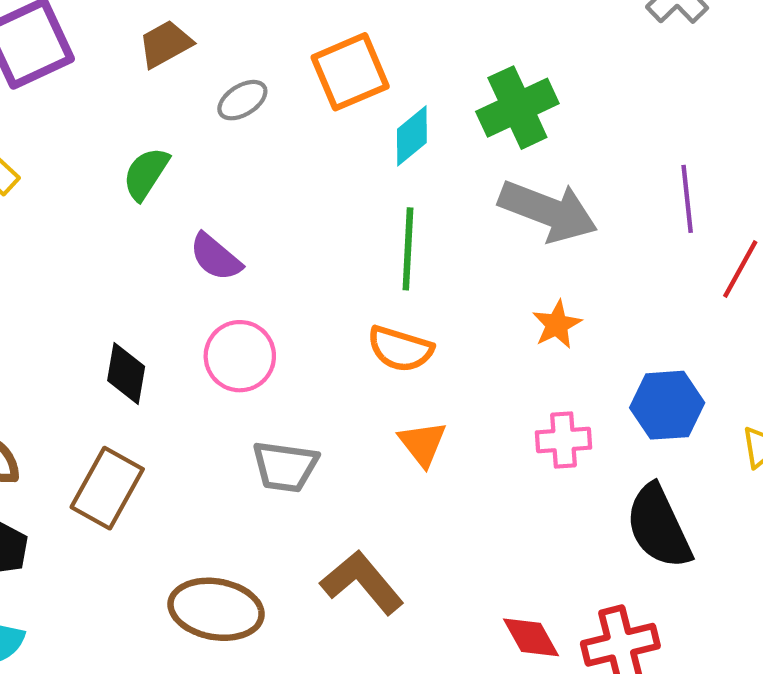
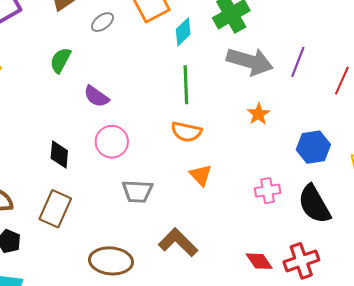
purple line: (687, 199) -> (298, 62), moved, turned 32
pink cross: (563, 440) -> (268, 191), moved

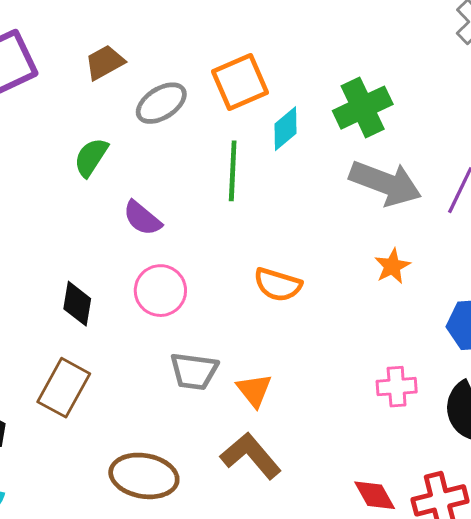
gray ellipse: (102, 22) -> (161, 103), size x1.4
green line: (186, 85) -> (233, 171), moved
orange triangle: (201, 175) -> (254, 390), moved

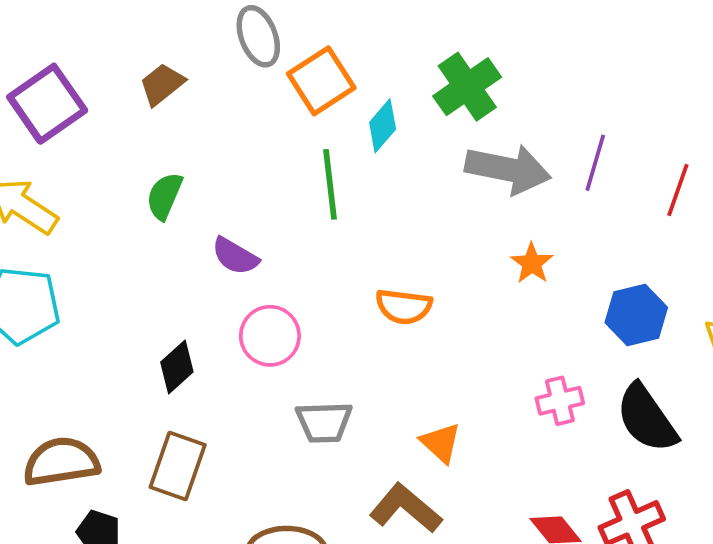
gray ellipse: (161, 103) -> (258, 36), moved, turned -69
black diamond: (77, 304) -> (177, 367), turned 48
orange triangle: (254, 390) -> (441, 443), moved

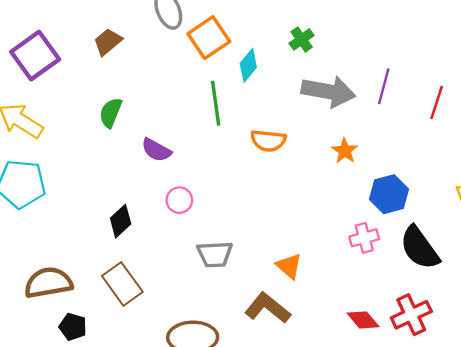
green cross: (467, 87) -> (302, 39), size x0.6
orange semicircle: (404, 306) -> (268, 141), moved
blue hexagon: (636, 315) -> (389, 194), moved
pink circle: (270, 336) -> (179, 200), size x0.7
brown rectangle: (178, 466) -> (122, 284), turned -54

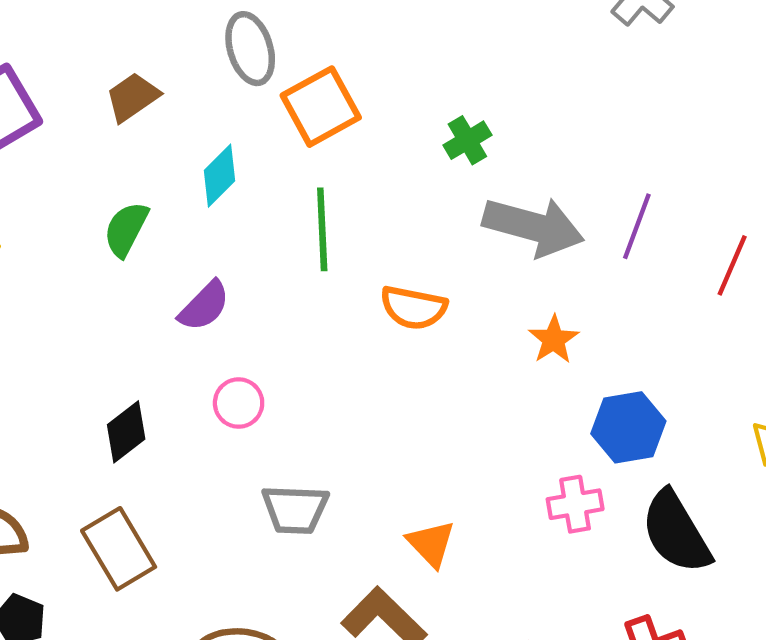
green cross: (302, 39) -> (467, 140), moved
cyan diamond: (248, 65) -> (220, 176), moved
purple semicircle: (156, 150) -> (204, 306), turned -80

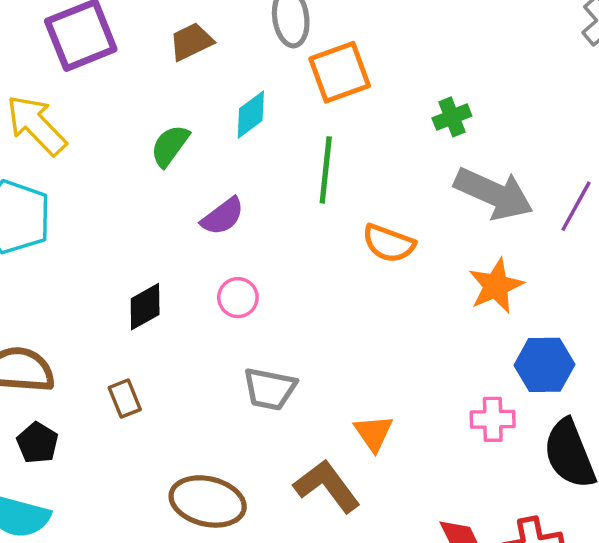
orange star: (554, 340) -> (496, 286), size x1.4
brown rectangle: (119, 549) -> (125, 399), size x0.6

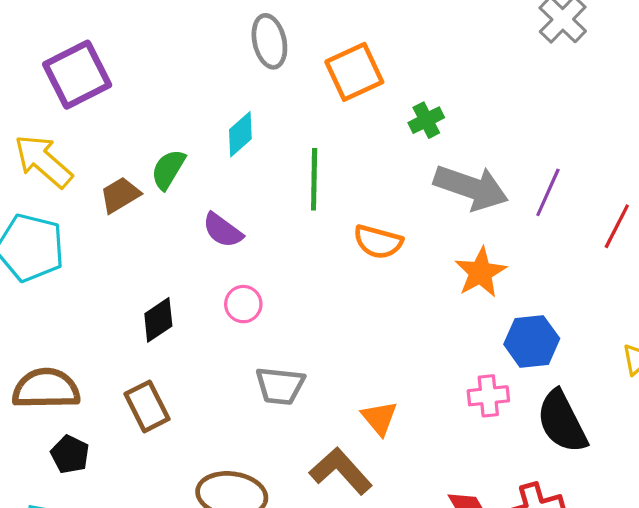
brown trapezoid: (191, 42) -> (120, 195), moved
orange square: (340, 72) -> (354, 72), moved
purple semicircle: (223, 216) -> (223, 230), turned 78
brown rectangle: (125, 399) -> (147, 406), size x1.4

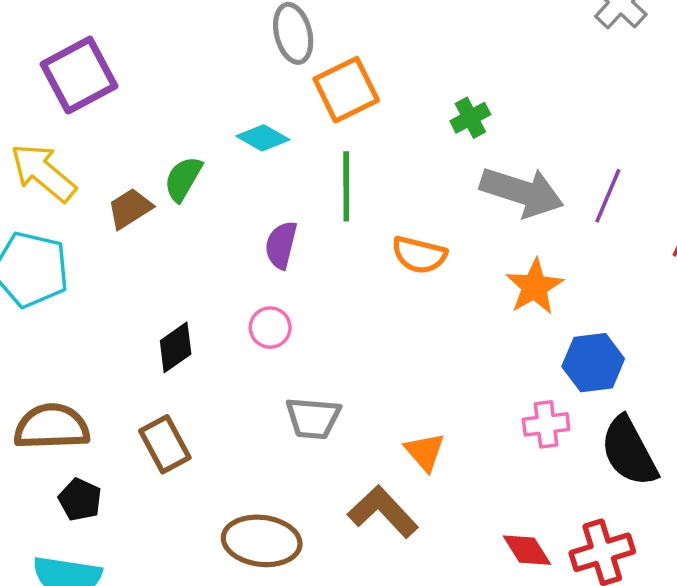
orange square: (354, 72) -> (346, 90), moved
cyan diamond: (240, 134) -> (263, 138), turned 72
purple semicircle: (223, 230) -> (281, 245), moved, turned 69

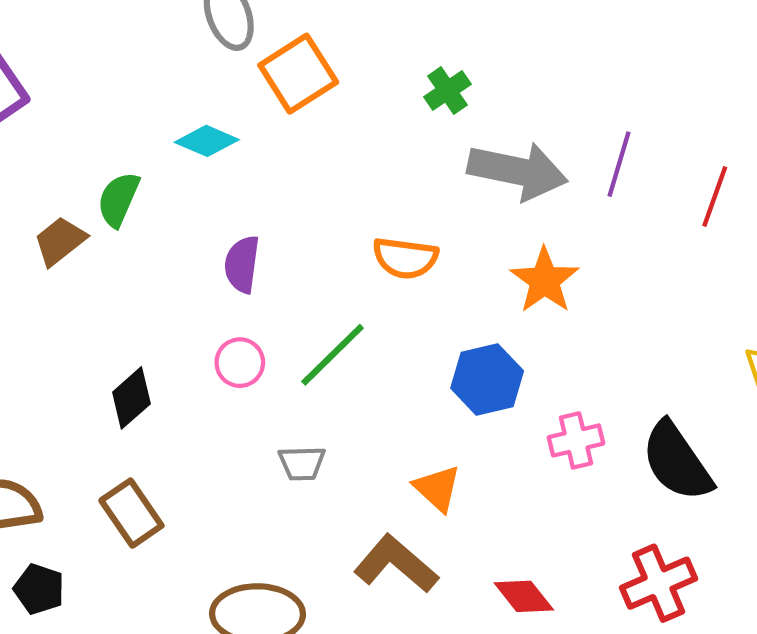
green line: (346, 186) -> (333, 355), moved, turned 52
blue hexagon: (593, 363) -> (487, 379), moved
gray trapezoid: (313, 418) -> (302, 463), size x0.7
red diamond: (527, 550) -> (524, 596), moved

